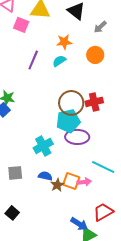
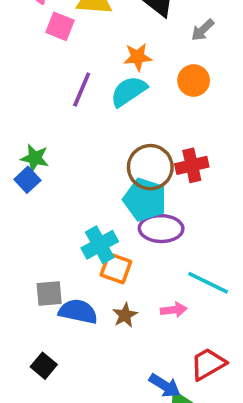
cyan semicircle: (59, 61) -> (129, 91), size x1.5
cyan pentagon: (68, 121) -> (145, 200), turned 30
blue semicircle: (45, 176) -> (78, 312), moved, size x1.5
orange square: (71, 181) -> (116, 268), moved

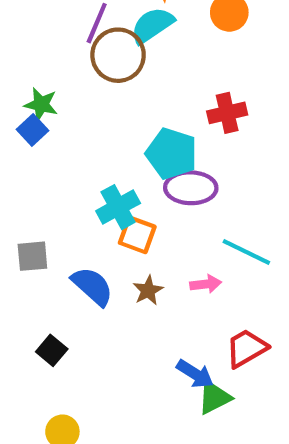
brown circle: (150, 167) -> (118, 55), moved
gray square: (49, 294) -> (32, 256), moved
blue semicircle: (78, 312) -> (92, 286), turned 30

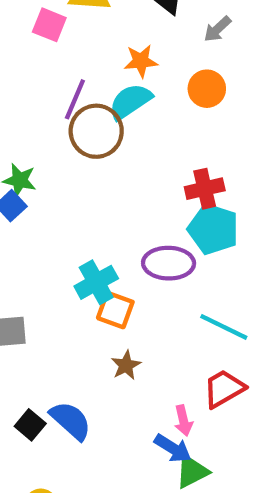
cyan pentagon: (172, 154) -> (213, 229), moved
pink arrow: (206, 284) -> (183, 421), moved, turned 84
blue semicircle: (92, 286) -> (71, 421), moved
red trapezoid: (246, 348) -> (224, 389), moved

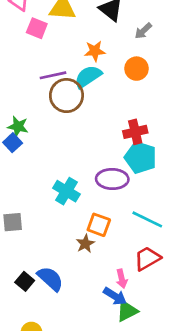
purple line: (75, 99) -> (53, 75), turned 55
cyan cross: (96, 282) -> (66, 191), turned -30
orange square: (115, 310) -> (99, 225), moved

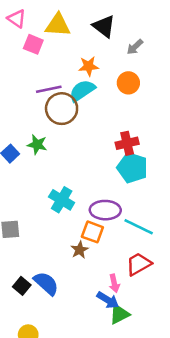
green star: (18, 126) -> (37, 145), moved
purple ellipse: (112, 179) -> (105, 210), moved

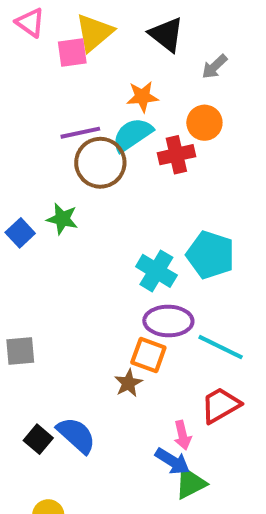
yellow triangle: (58, 25) -> (94, 33), turned -44
pink square: (33, 44) -> (72, 53), moved, turned -30
red cross: (127, 143) -> (176, 155), moved
cyan cross: (62, 200) -> (156, 271), moved

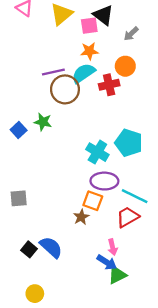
pink square: (72, 53) -> (89, 26), moved
red trapezoid: (221, 405) -> (128, 217), moved

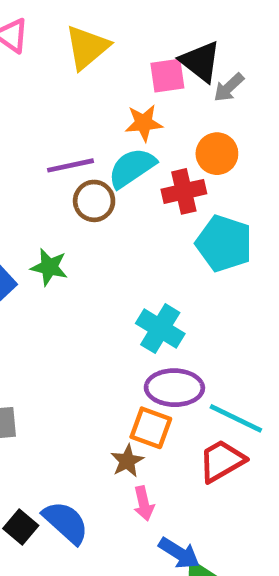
black triangle: (103, 15) -> (200, 61), moved
pink square: (89, 26) -> (167, 76), moved
brown circle: (65, 89) -> (94, 201), size x0.7
cyan pentagon: (129, 143) -> (224, 243), moved
pink arrow: (113, 247) -> (144, 503), moved

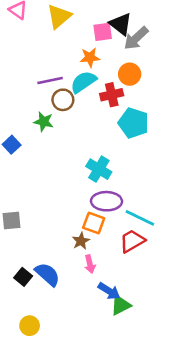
gray arrow: (229, 87) -> (136, 38), size x1.5
green star: (49, 267) -> (44, 122), moved

